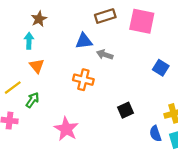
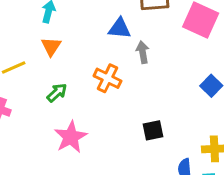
gray arrow: (105, 55) -> (143, 52), turned 49
green arrow: (32, 100) -> (57, 93), moved

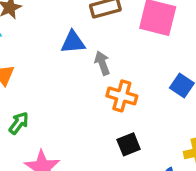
orange cross: (107, 78) -> (122, 96), moved

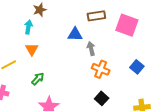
black square: (129, 144) -> (102, 98), turned -32

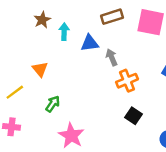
cyan arrow: (28, 27) -> (64, 32), moved
orange cross: (101, 69) -> (127, 81), turned -36

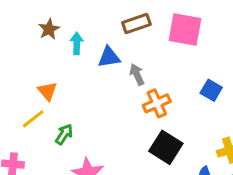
yellow line: (15, 92) -> (33, 119), moved
black square: (134, 116) -> (166, 147), size x1.5

